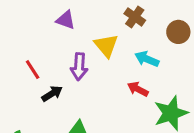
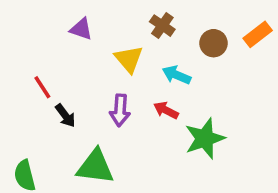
purple arrow: (79, 67) -> (120, 110), moved
black arrow: (52, 94) -> (65, 116), turned 85

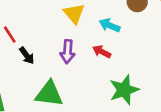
green star: (205, 138) -> (124, 90), moved

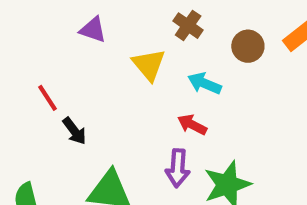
purple arrow: (68, 52) -> (178, 168), moved

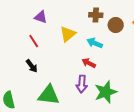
brown cross: (188, 26) -> (96, 15), moved, turned -32
yellow triangle: (149, 65) -> (68, 34), turned 30
red line: (48, 98) -> (34, 41), moved

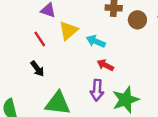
yellow triangle: (68, 34) -> (68, 31), moved
cyan arrow: (95, 43) -> (96, 41), moved

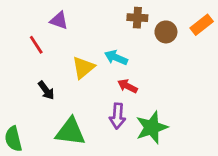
yellow triangle: (68, 31) -> (83, 68), moved
red line: (40, 39) -> (36, 45), moved

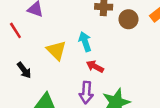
cyan arrow: (116, 58) -> (85, 42), turned 48
yellow triangle: (83, 68) -> (56, 50), turned -35

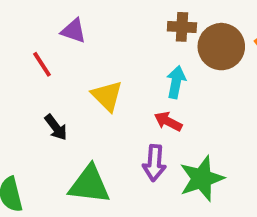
brown circle: (128, 19) -> (221, 47), size x1.5
cyan arrow: (85, 42) -> (176, 82), moved, turned 30

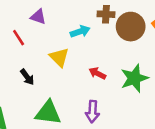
cyan arrow: (176, 82) -> (80, 31), moved, turned 60
purple arrow: (154, 163) -> (92, 111), moved
green star: (202, 179) -> (134, 78), moved

